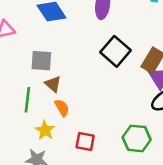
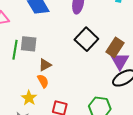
brown triangle: (53, 84) -> (45, 65), moved, turned 48
green line: (27, 100) -> (15, 50), moved

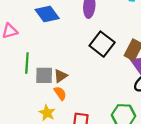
gray square: (29, 44) -> (44, 75), moved

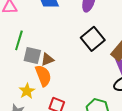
orange semicircle: (60, 93) -> (43, 76), size x1.5

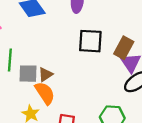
black square: (93, 39) -> (90, 41), turned -35

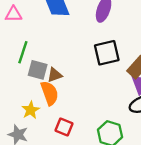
black square: (90, 41) -> (107, 53), turned -30

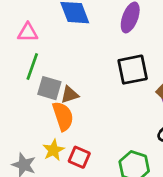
pink triangle: (13, 14) -> (28, 32), moved
yellow star: (31, 110) -> (53, 150), moved

